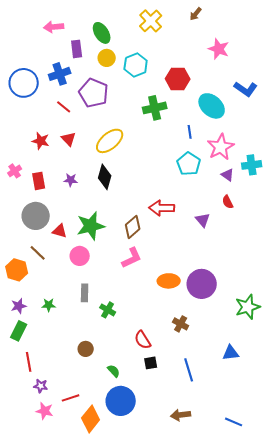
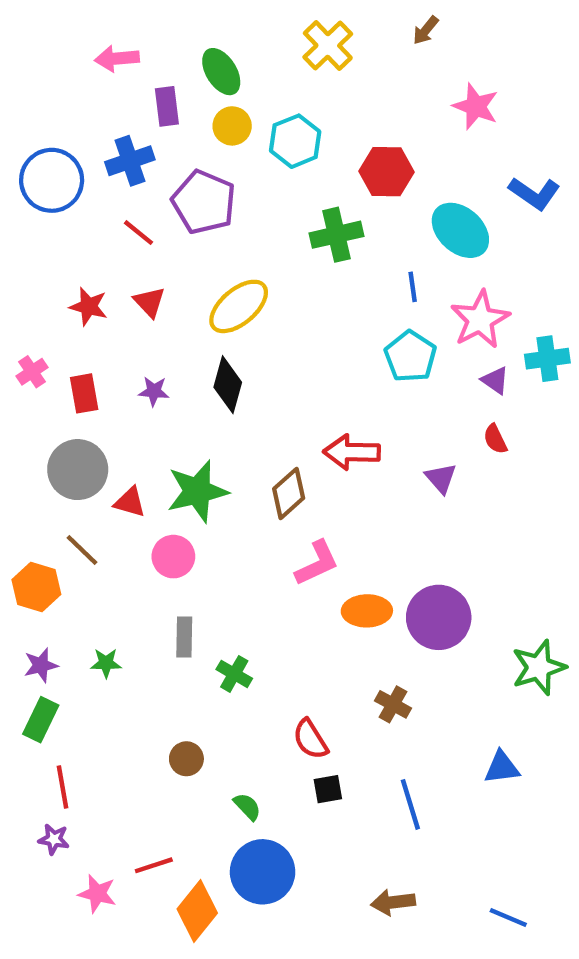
pink L-shape: (132, 258) -> (317, 563), moved
purple star: (41, 386) -> (54, 839), moved

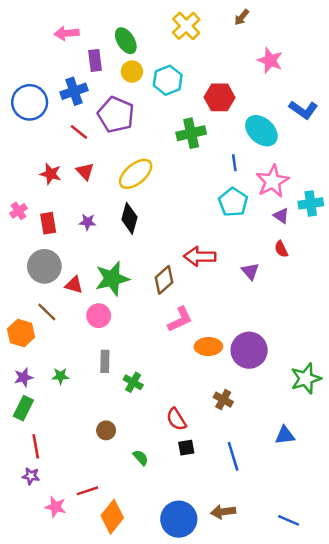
blue circle: (263, 872) -> (179, 519), moved

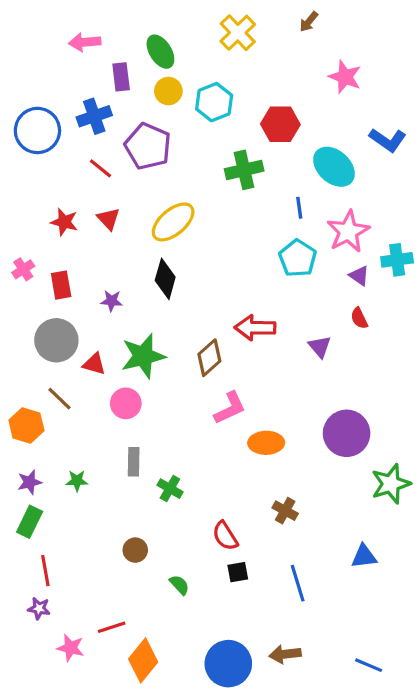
purple star: (88, 222) -> (112, 301), moved
purple circle: (249, 350) -> (347, 433), moved

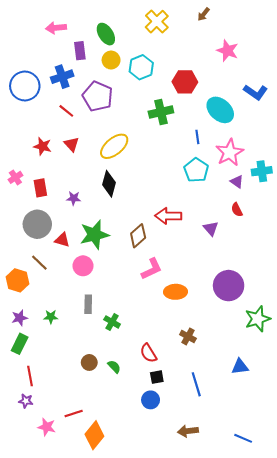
green semicircle: (179, 585) -> (114, 367), moved
blue circle: (228, 664) -> (151, 400), moved, size x0.6

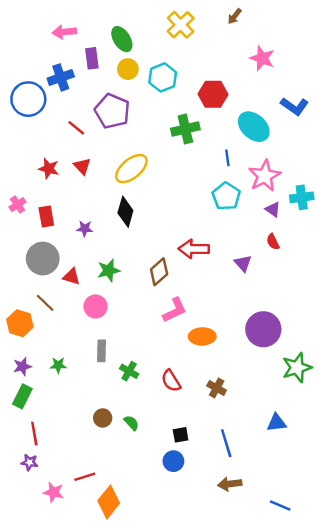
blue cross: (62, 77) -> (61, 77), moved
green star: (94, 235) -> (109, 270), size x0.7
red semicircle: (148, 353) -> (171, 381), moved
brown arrow: (188, 431) -> (230, 484), moved

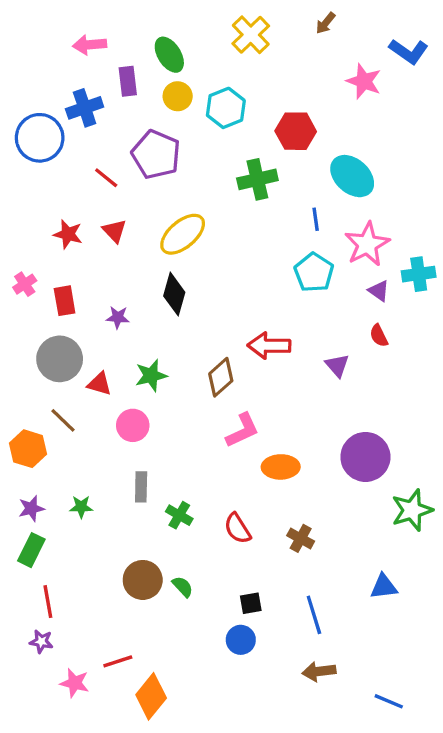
blue L-shape: (295, 106) -> (409, 51), moved
brown circle: (103, 418) -> (143, 580), size x1.5

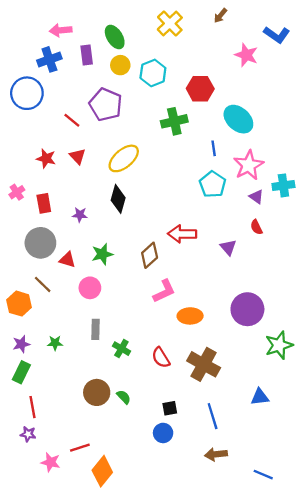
blue cross: (85, 108) -> (49, 59), moved
brown cross: (301, 538) -> (204, 364), size x1.8

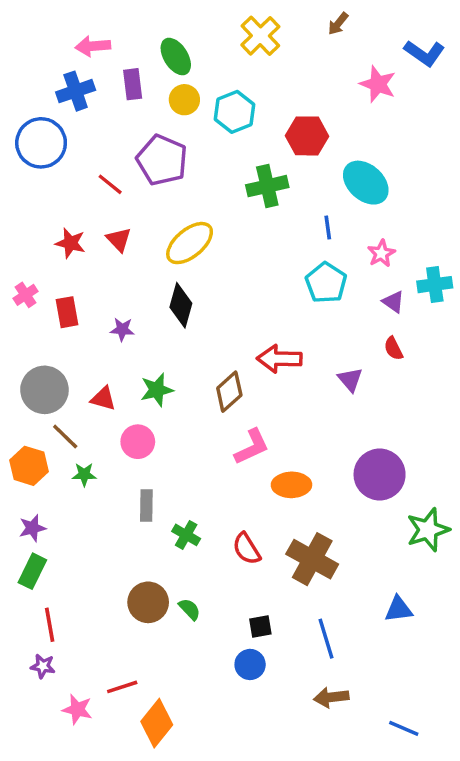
pink star: (249, 165) -> (381, 253), size x0.6
gray circle: (40, 243) -> (44, 390), moved
green star: (55, 343) -> (84, 474), moved

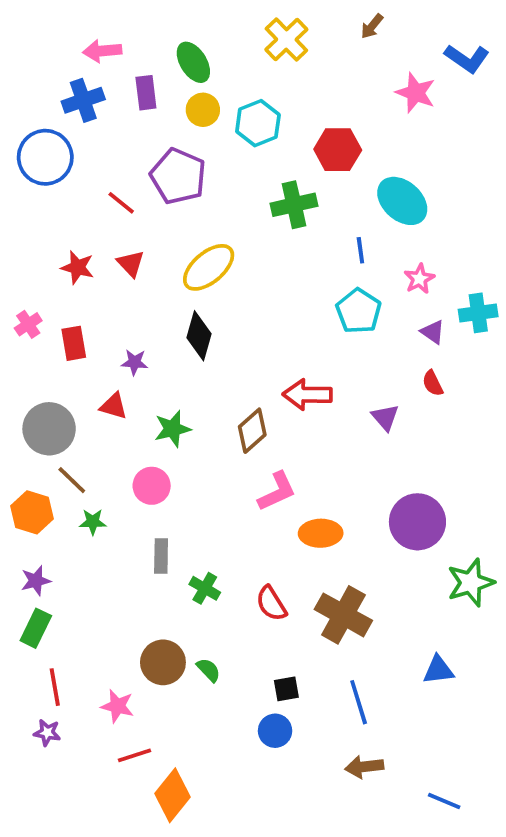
red triangle: (103, 398) -> (114, 406), moved
pink star: (77, 709) -> (117, 706), moved

